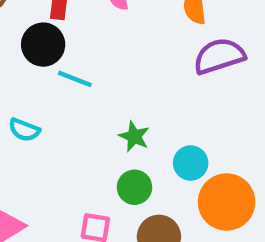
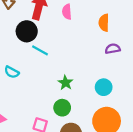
purple semicircle: (219, 56) -> (113, 49), size x0.6
cyan circle: (191, 163) -> (104, 87), moved

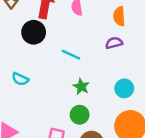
purple semicircle: (113, 49) -> (114, 43), moved
cyan line: (40, 50) -> (71, 55), moved

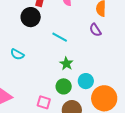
purple semicircle: (114, 43) -> (95, 30), turned -112
cyan circle: (124, 88) -> (86, 81), moved

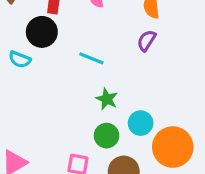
purple semicircle: (95, 30) -> (147, 41), turned 72
cyan semicircle: (17, 54) -> (20, 59), moved

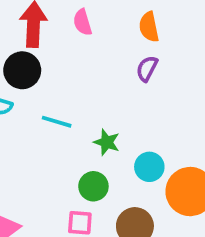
cyan line: (91, 58) -> (57, 122), moved
green circle: (106, 136) -> (93, 186), moved

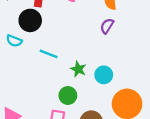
cyan circle: (149, 167) -> (104, 75), moved

